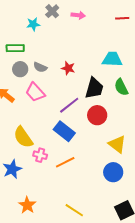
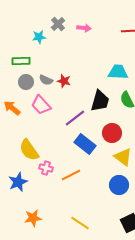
red star: (68, 68) -> (64, 81), moved
red circle: (97, 115) -> (112, 133), moved
blue rectangle: (64, 131) -> (85, 144), moved
orange star: (27, 205) -> (33, 218), turned 30

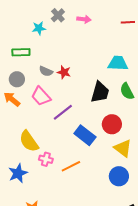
gray circle: (26, 82) -> (17, 79), moved
purple line: (75, 118) -> (63, 112), moved

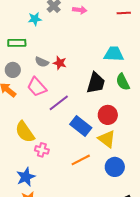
yellow triangle: (123, 148) -> (107, 139), moved
orange line: (71, 166) -> (81, 160), moved
blue star: (18, 173) -> (26, 177), moved

